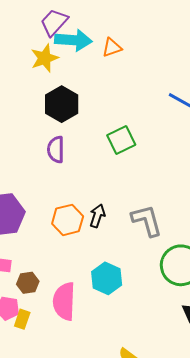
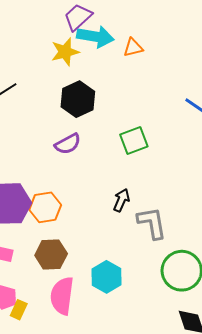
purple semicircle: (56, 150) -> (68, 144), turned -124
black arrow: (97, 216) -> (121, 200), moved
orange hexagon: (68, 220) -> (45, 207), moved
brown hexagon: (28, 283) -> (51, 255), moved, size x1.4

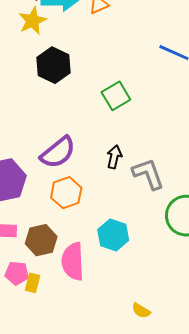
purple semicircle: (68, 144) -> (58, 152), moved, size x1.4
orange hexagon: (45, 207) -> (66, 193), moved
brown hexagon: (51, 255) -> (41, 240), moved

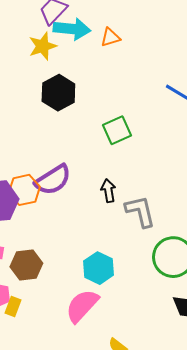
black arrow: (114, 157) -> (108, 191), turned -30
orange hexagon: (66, 193) -> (24, 190), moved
pink semicircle: (73, 261) -> (82, 306), moved, turned 39

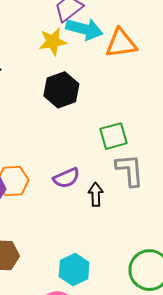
orange triangle: (110, 37) -> (121, 43), size x1.6
purple semicircle: (53, 180) -> (66, 178), moved, size x0.7
gray L-shape: (140, 211) -> (130, 170), moved

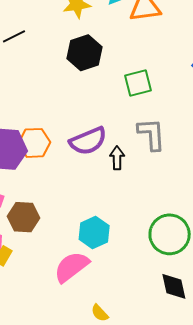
green square: (113, 136) -> (138, 83), moved
purple semicircle: (66, 178) -> (88, 141), size x1.4

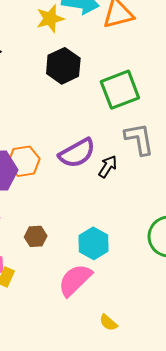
green square: (138, 83) -> (120, 90), size x1.4
black arrow: (117, 158) -> (108, 167), turned 40
brown hexagon: (24, 217) -> (36, 236), moved, size x0.7

